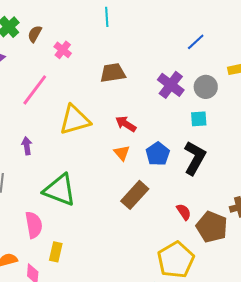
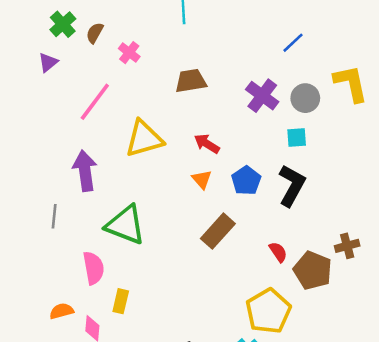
purple arrow: (27, 146) -> (85, 171), size x1.8

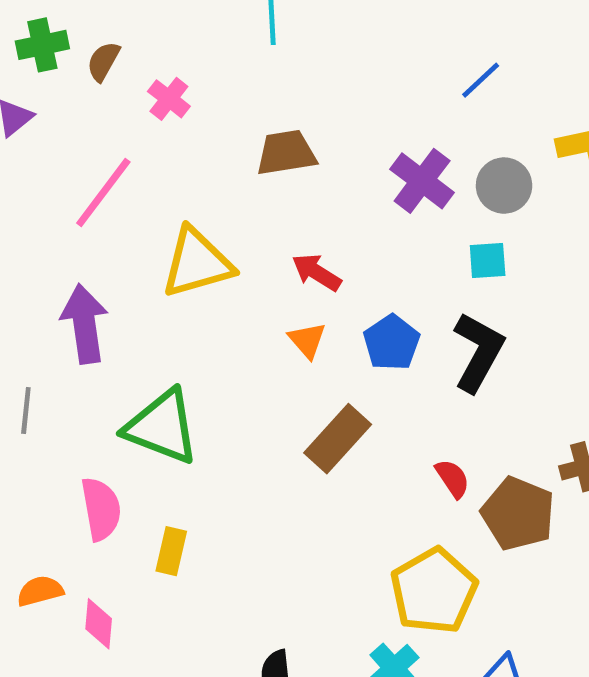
green cross: (63, 24) -> (42, 45), turned 30
yellow rectangle: (121, 301) -> (171, 551), moved

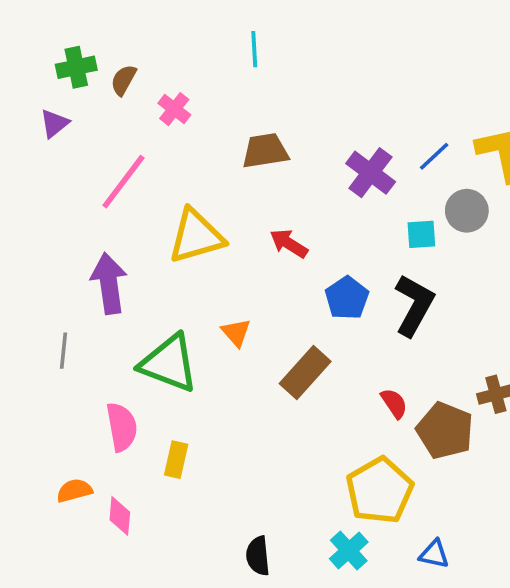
blue line: (481, 80) -> (434, 156), moved
gray circle: (504, 186) -> (467, 211), moved
orange triangle: (307, 340) -> (236, 332), moved

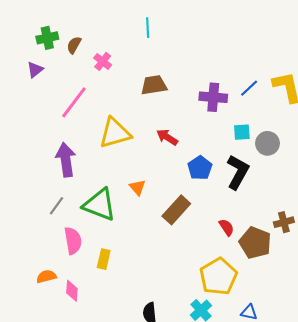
purple cross: (371, 173) -> (213, 97), turned -32
gray circle: (467, 211) -> (267, 143), moved
gray line: (64, 351) -> (57, 206), moved, turned 30

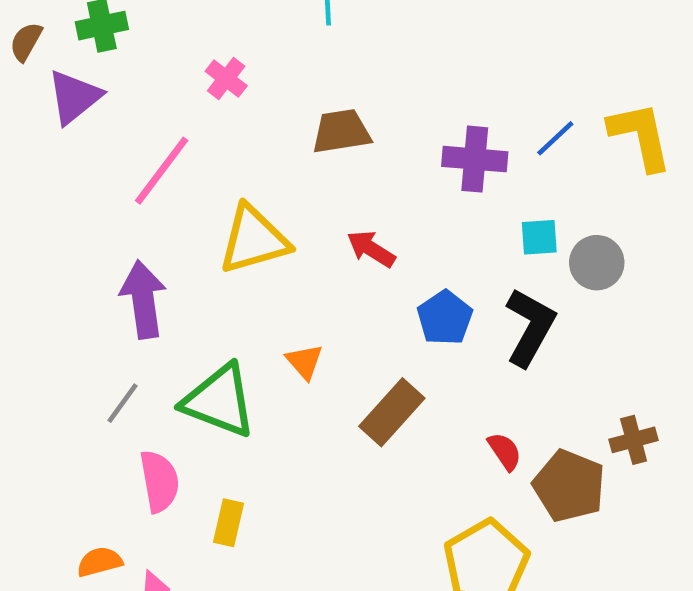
brown semicircle: (74, 45) -> (26, 42), moved
purple triangle: (35, 70) -> (74, 97), size x1.5

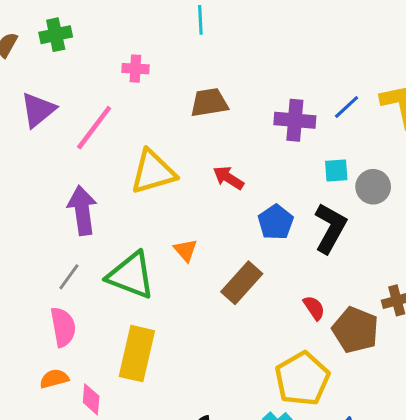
pink cross: (226, 79) -> (135, 69), turned -35
purple triangle: (74, 97) -> (38, 110), moved
pink semicircle: (159, 481) -> (63, 327), moved
yellow rectangle: (228, 523) -> (137, 354), size x1.8

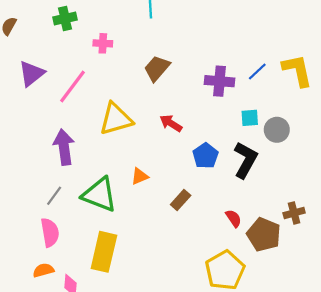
green cross: (56, 35) -> (65, 18), moved
brown trapezoid: (209, 103) -> (157, 68), turned -40
orange triangle: (186, 250) -> (140, 176), turned 48
brown rectangle: (242, 283) -> (181, 200), size x0.7

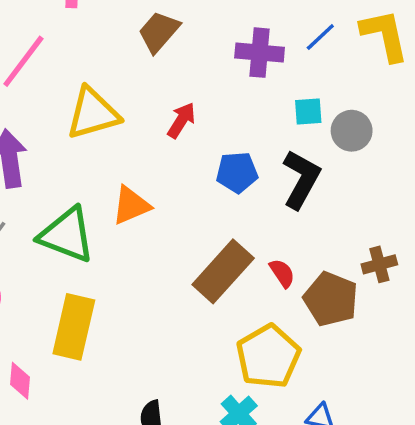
red arrow: (171, 123) -> (181, 120), turned 90
blue pentagon: (205, 156) -> (237, 172), turned 30
orange triangle: (140, 176) -> (131, 205), size x1.4
brown rectangle: (181, 200) -> (223, 271), moved, size x1.8

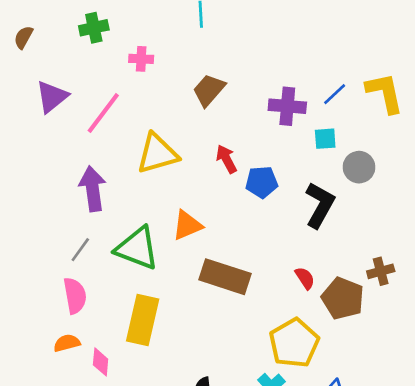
cyan square: (308, 112) -> (325, 139), moved
red arrow: (181, 120) -> (226, 159), turned -60
blue pentagon: (237, 172) -> (262, 182), moved
brown rectangle: (223, 271) -> (225, 277), moved, turned 66

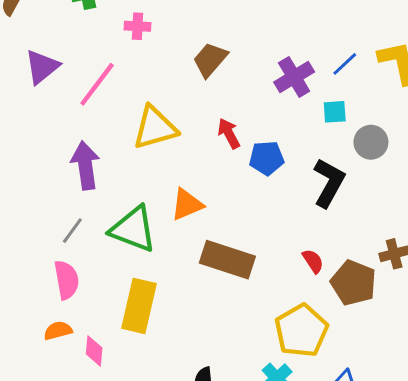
purple cross: (287, 106) -> (294, 77), turned -36

